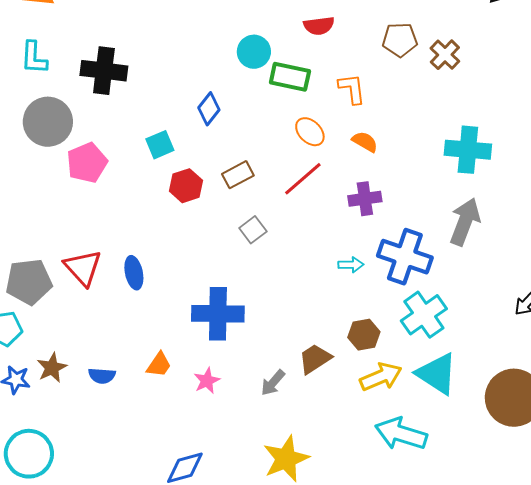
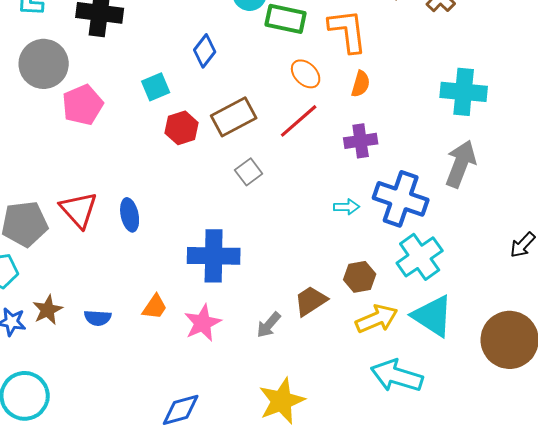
orange L-shape: (352, 89) -> (348, 31), size x1.4
orange semicircle: (365, 142) -> (361, 84), turned 76
brown rectangle: (238, 175) -> (234, 117), size x1.4
pink star: (207, 381) -> (203, 323), size x1.4

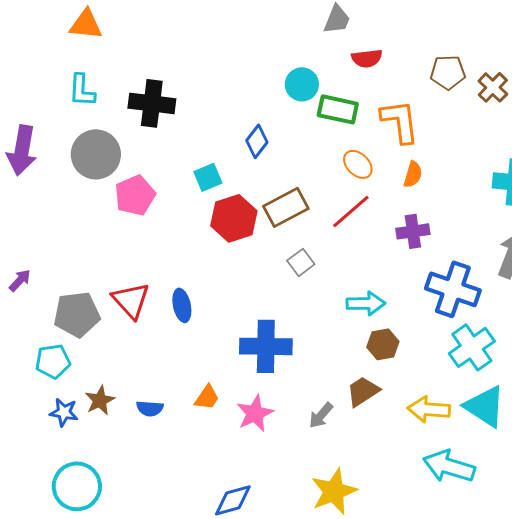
red hexagon: (182, 128) -> (234, 218), size x1.4
cyan arrow: (347, 207) -> (366, 303), moved, size x1.5
brown hexagon: (360, 277) -> (383, 344), moved
yellow arrow: (377, 319) -> (429, 409), turned -153

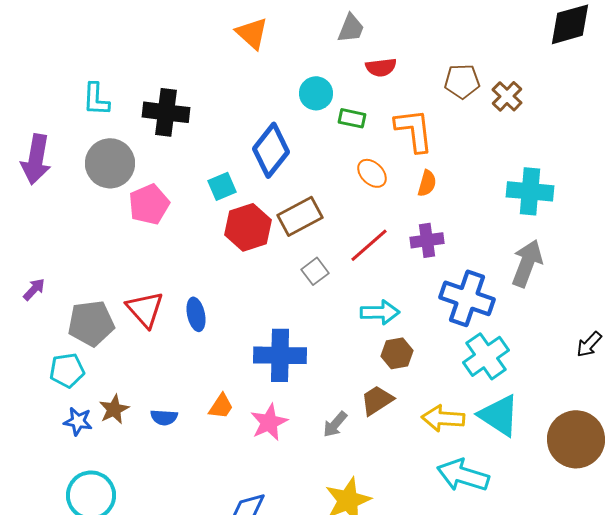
orange triangle: (86, 24) -> (252, 33), moved, turned 36
green rectangle: (338, 109) -> (352, 118), size x0.7
blue diamond: (257, 141) -> (271, 150), size x1.6
red line: (351, 211) -> (369, 245), moved

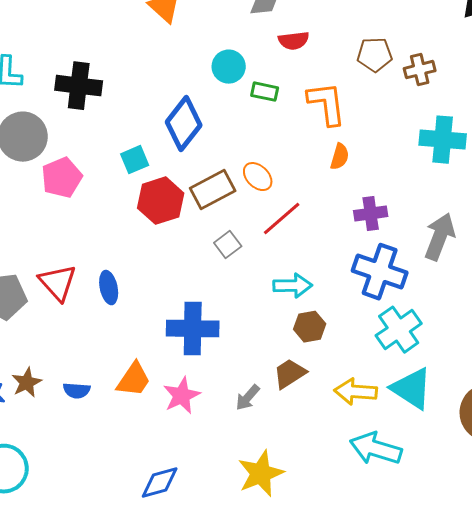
brown cross: (507, 96) -> (420, 70), turned 32
orange ellipse: (372, 173) -> (258, 177), moved
cyan cross: (530, 191) -> (443, 140), moved
purple cross: (427, 240) -> (371, 214), moved
orange trapezoid: (221, 406) -> (134, 380), size x1.4

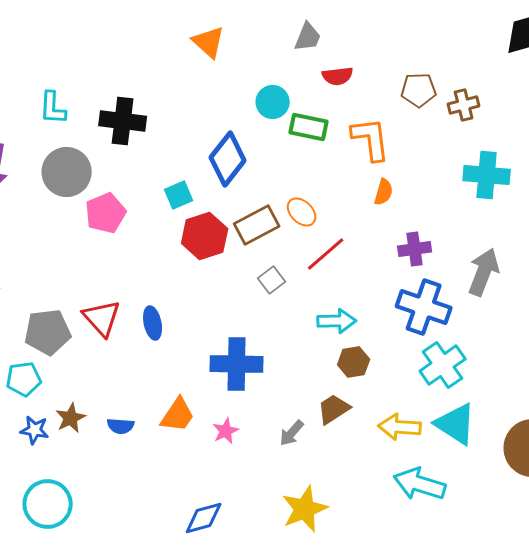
green rectangle: (265, 92) -> (309, 127), size x1.4
pink star: (182, 396) -> (226, 431), size x0.7

